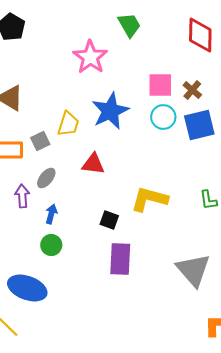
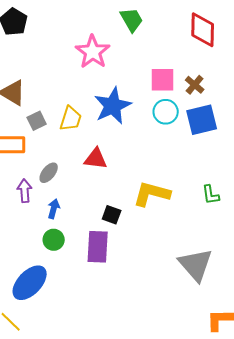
gray square: (40, 141) -> (37, 121), moved
purple rectangle: (120, 259) -> (98, 247), moved
blue ellipse: (27, 288) -> (30, 283), turned -66

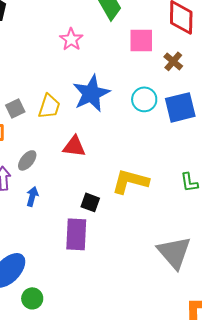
pink star: (93, 52) -> (71, 39), size x0.7
pink square: (163, 80) -> (141, 40), moved
brown cross: (195, 85) -> (173, 61), moved
green circle: (54, 240) -> (32, 298), moved

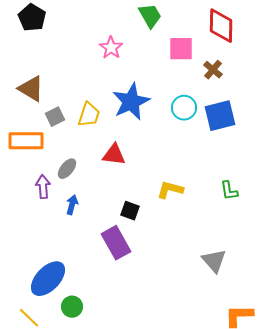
yellow L-shape: (130, 181) -> (170, 190), size x0.7
purple rectangle: (76, 234) -> (116, 243), turned -32
gray triangle: (174, 252) -> (214, 261), size x0.7

